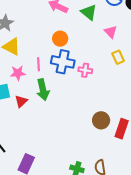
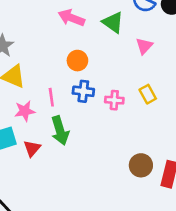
pink triangle: (111, 32) -> (144, 46), turned 32
yellow rectangle: (118, 57) -> (148, 94), moved
blue cross: (63, 62) -> (83, 91), size x0.7

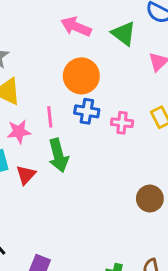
orange circle: (77, 61) -> (81, 76), size x1.5

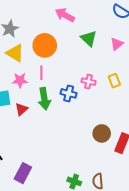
green triangle: (124, 34) -> (89, 38), moved
orange circle: (81, 76) -> (45, 45), moved
blue cross: (87, 111) -> (69, 93), moved

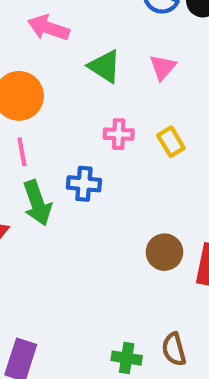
pink cross: (89, 82) -> (119, 134), moved

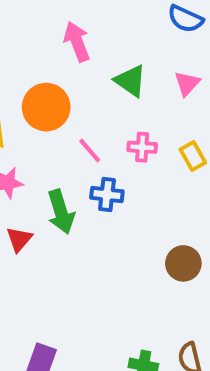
pink arrow: (48, 28) -> (77, 42), turned 48
pink line: (22, 152) -> (90, 151), moved, turned -32

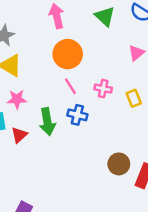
pink arrow: (77, 42) -> (57, 16), moved
green triangle: (130, 81) -> (105, 16), moved
orange circle: (46, 107) -> (68, 54), moved

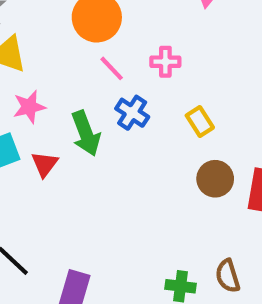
yellow rectangle: (134, 98) -> (200, 122), moved
blue cross: (77, 115) -> (132, 113), turned 30

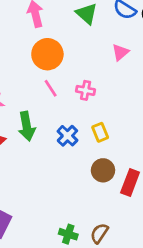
blue cross: (132, 113) -> (67, 136), moved
brown semicircle: (228, 276) -> (99, 233), turned 40

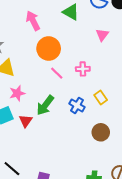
green arrow: (27, 126) -> (45, 105), turned 60
brown circle: (103, 170) -> (101, 132), moved

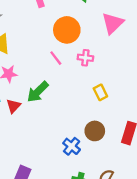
pink triangle: (102, 35) -> (113, 23), size x1.5
orange circle: (49, 49) -> (67, 30), moved
blue cross: (77, 105) -> (72, 146), moved

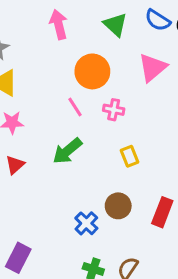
green arrow: (38, 92) -> (67, 151), moved

